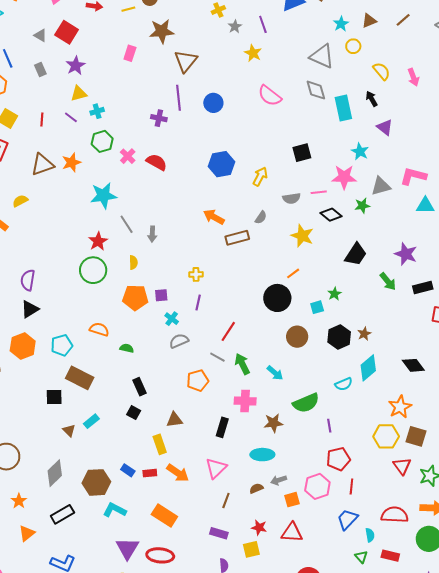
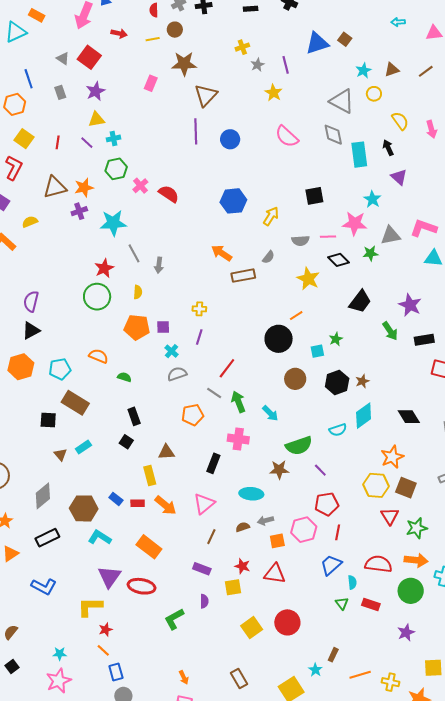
purple cross: (159, 118) -> (79, 211), moved, turned -35
brown star: (273, 423) -> (279, 470), moved
purple line: (329, 426) -> (320, 470), turned -40

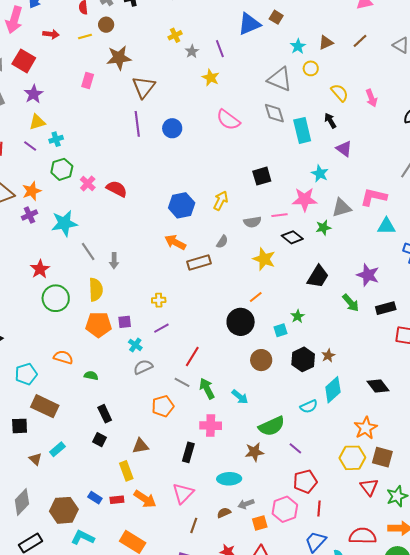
blue hexagon: (233, 201) -> (182, 205), moved
red star: (104, 268) -> (40, 269), moved
yellow semicircle: (138, 292) -> (96, 290), size x1.6
purple line: (199, 337) -> (161, 328), turned 49

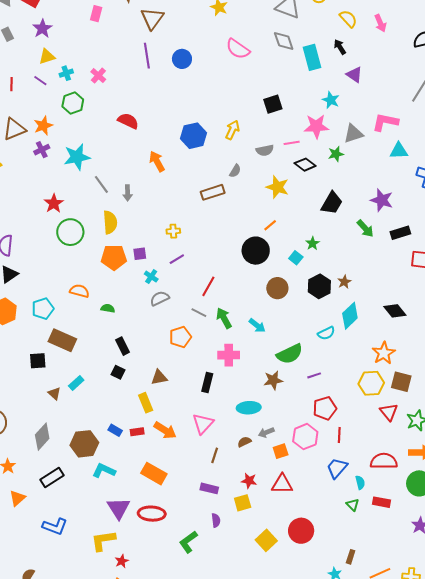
pink cross: (88, 184) -> (98, 76), moved
orange arrow: (175, 242) -> (157, 161), moved, turned 35
cyan square: (280, 330) -> (296, 258), turned -32
purple line: (295, 448) -> (314, 375), turned -56

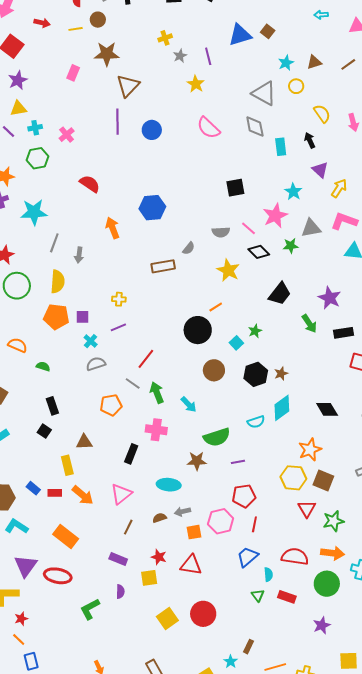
cyan rectangle: (312, 57) -> (281, 147), size x0.7
pink star: (316, 126) -> (275, 216), turned -30
yellow arrow: (232, 130) -> (339, 188), moved
pink line: (292, 143) -> (248, 228), turned 42
gray line: (101, 184) -> (54, 243), turned 48

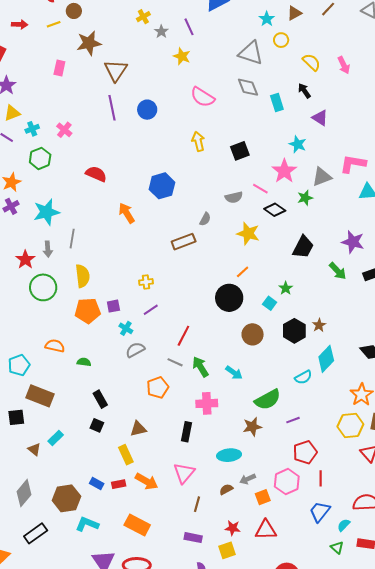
yellow arrow: (339, 188) -> (198, 141), moved, turned -36
gray arrow: (79, 255) -> (48, 249), moved
cyan semicircle: (268, 574) -> (344, 525), turned -120

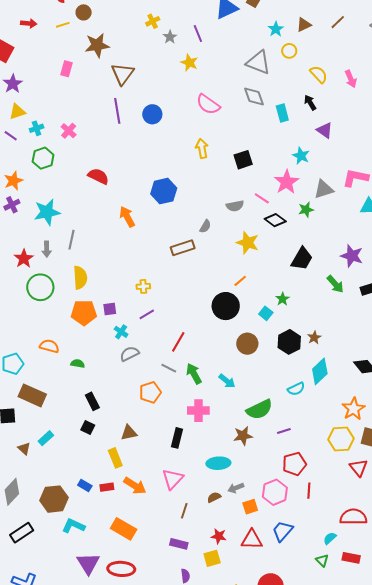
blue trapezoid: (320, 512) -> (283, 531), moved

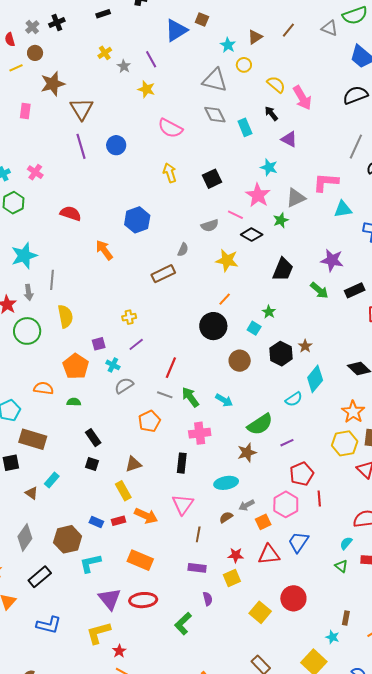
pink arrow: (351, 79) -> (302, 98), moved, size x1.4
orange pentagon: (84, 313) -> (76, 366), moved, turned -30
cyan L-shape: (73, 526) -> (90, 563), turned -30

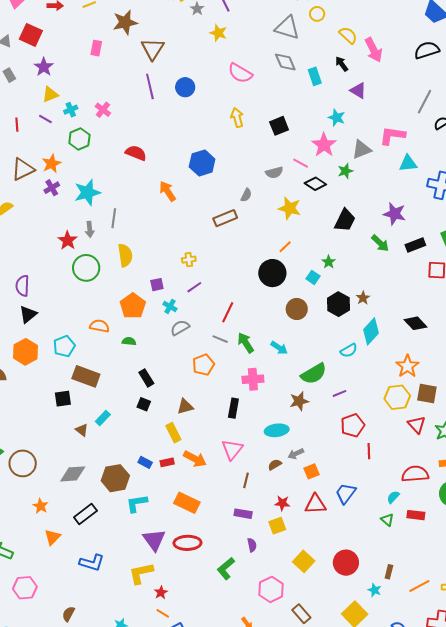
pink hexagon: (286, 504) -> (271, 589), moved
gray diamond: (25, 537) -> (73, 474), turned 48
red circle: (293, 598) -> (346, 563), moved

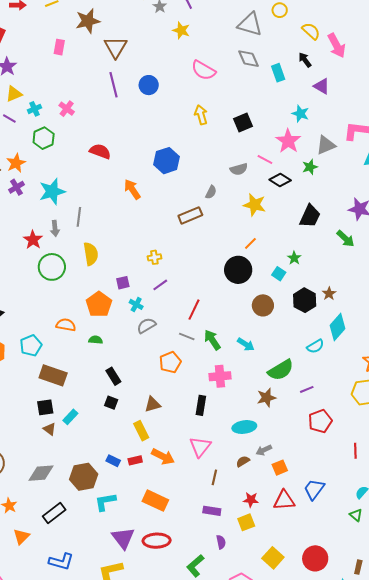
black square: (63, 399) -> (45, 407), moved
red line: (369, 451) -> (355, 451), moved

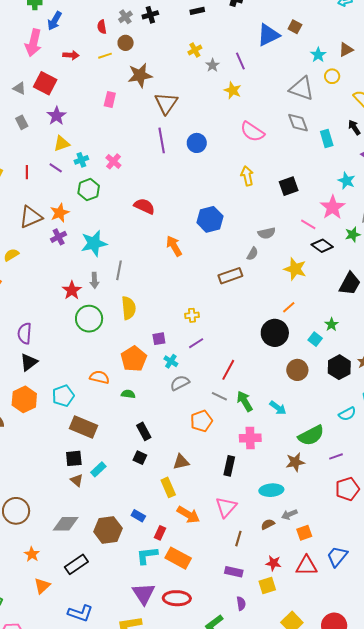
gray semicircle: (239, 169) -> (267, 233), moved
red rectangle: (135, 460) -> (160, 533), moved, turned -56
cyan L-shape: (105, 502) -> (147, 555), moved

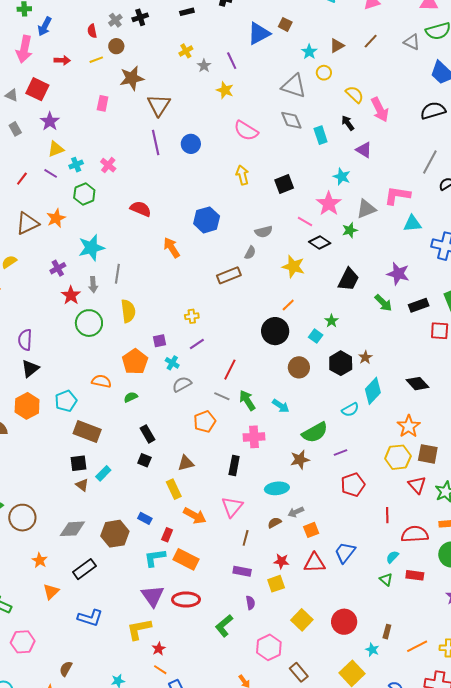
red line: (27, 172) -> (22, 179), turned 40
purple cross: (59, 237) -> (58, 268), moved
green semicircle: (128, 394) -> (131, 397), turned -32

